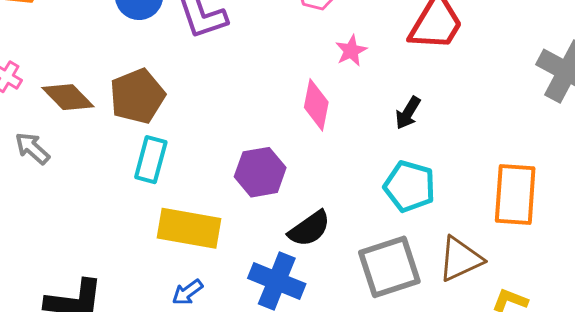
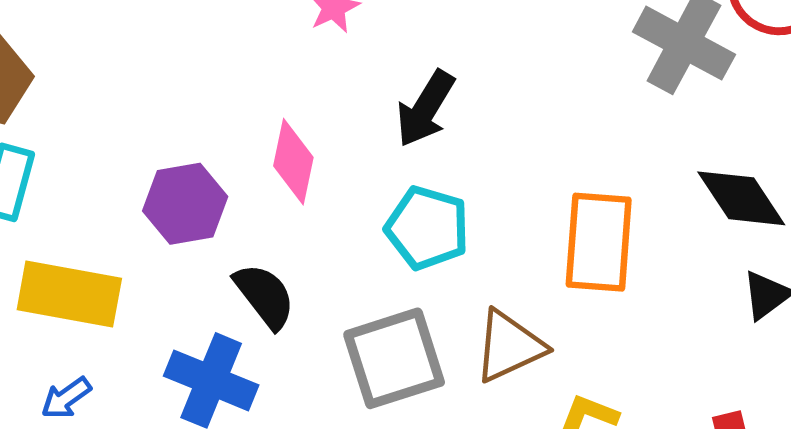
pink diamond: (316, 105) -> (293, 162), moved
black arrow: (408, 113) -> (425, 109), size x1.4
black semicircle: (309, 229) -> (265, 296), turned -93

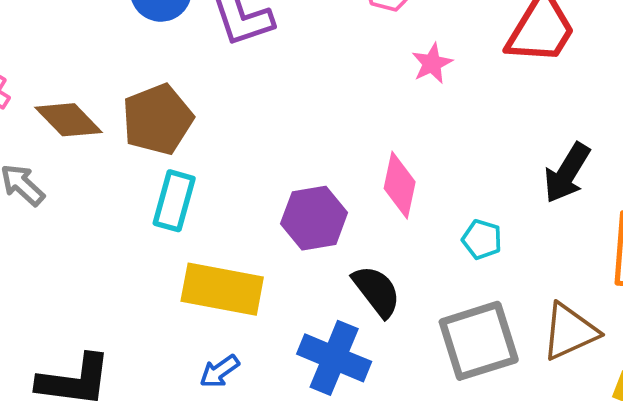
black arrow: (425, 109) -> (567, 173), moved
cyan pentagon: (427, 228) -> (482, 239), moved, size x0.6

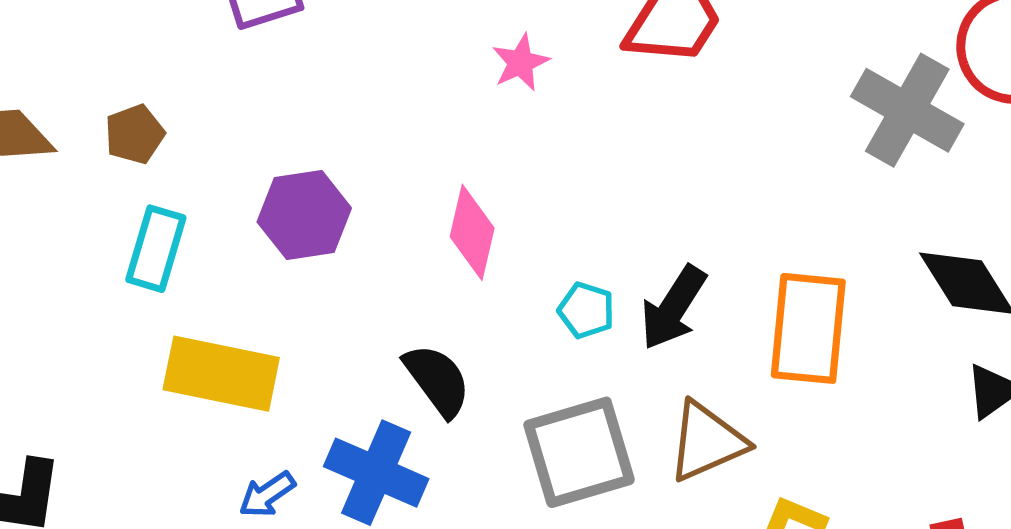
brown pentagon: (157, 119) -> (135, 134), size x0.6
black arrow: (567, 173) -> (673, 308), moved
purple hexagon: (314, 218) -> (304, 215), moved
blue arrow: (219, 371) -> (267, 495), moved

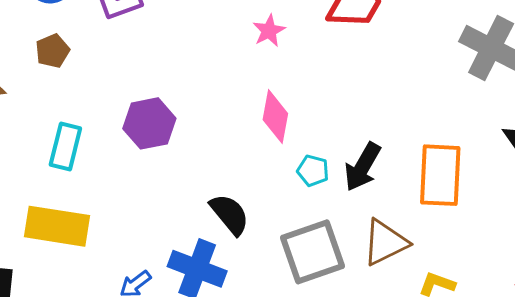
brown pentagon: (135, 134) -> (52, 51), moved
pink diamond: (472, 232) -> (275, 117), moved
yellow rectangle: (221, 374) -> (57, 226), moved

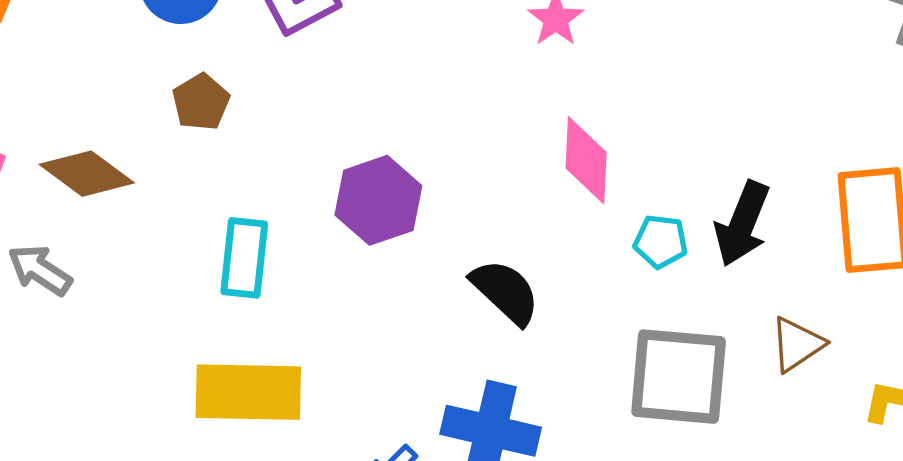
black semicircle: (230, 214) -> (505, 292), moved
brown triangle: (385, 242) -> (797, 344), size x0.7
gray square: (313, 252) -> (679, 377), turned 32

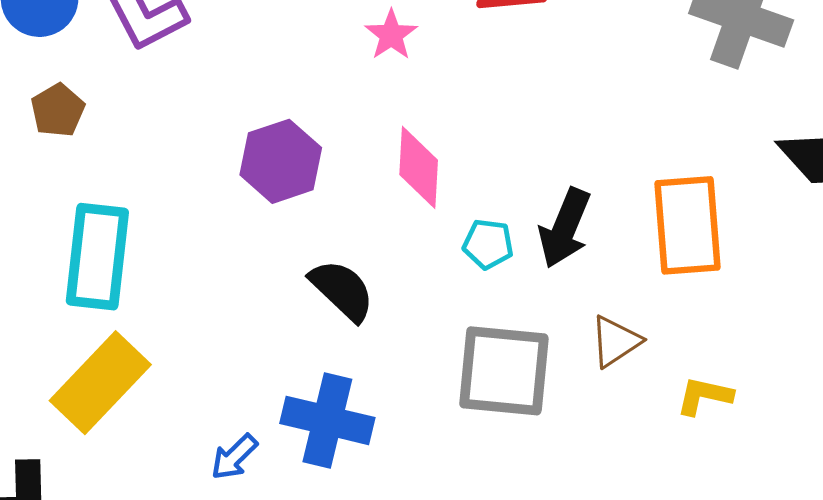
purple hexagon: (378, 200) -> (281, 161), moved
cyan rectangle: (244, 258) -> (97, 257), size x1.4
yellow rectangle: (248, 392) -> (100, 383), turned -48

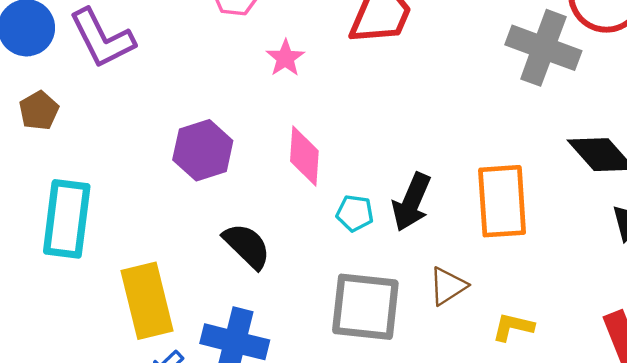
yellow rectangle: (100, 383) -> (147, 301), moved, turned -58

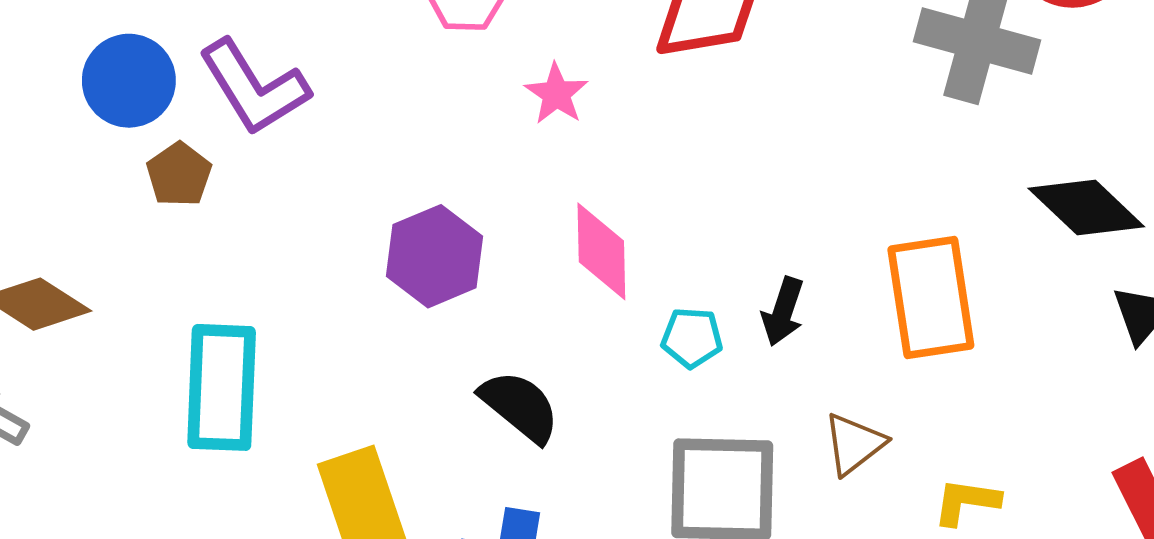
brown pentagon: (39, 111) -> (179, 174), moved
black arrow: (412, 202) -> (783, 312), size x0.7

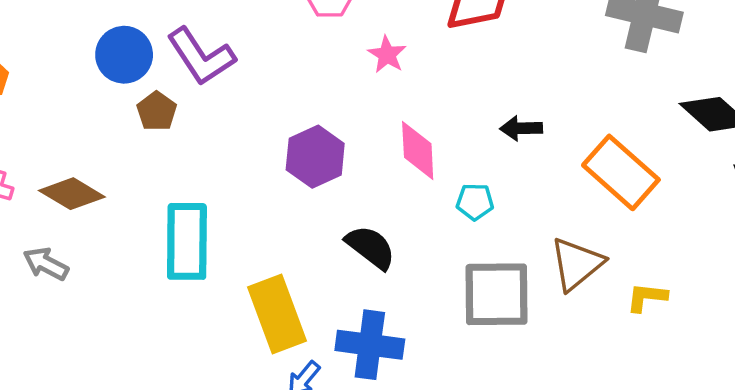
orange rectangle: (931, 297) -> (621, 172), turned -38
black arrow: (783, 312) -> (521, 128), moved, turned 72
brown triangle: (854, 444) -> (577, 264), size x1.4

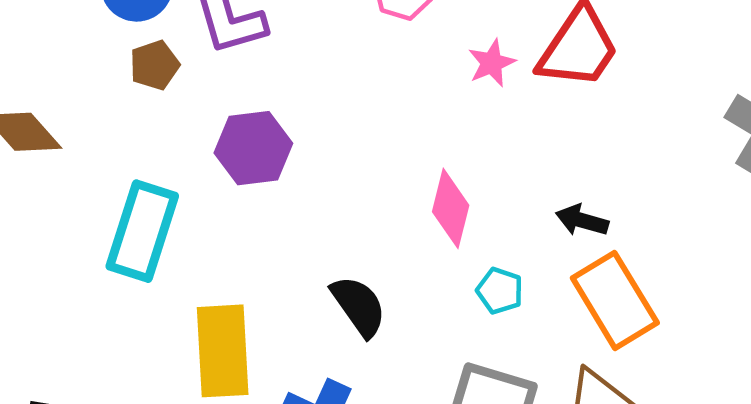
pink star: (387, 55) -> (492, 63), moved
purple hexagon: (315, 157) -> (253, 148), moved
orange rectangle: (621, 172) -> (615, 300), moved

